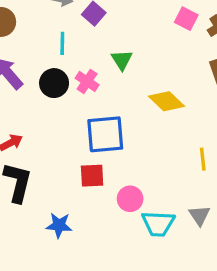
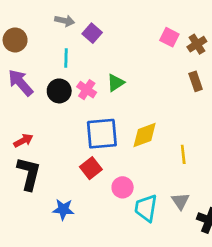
green triangle: (122, 60) -> (116, 83), moved, turned 30
yellow diamond: (166, 101) -> (145, 135), moved, turned -64
red square: (92, 176) -> (91, 168), turned -35
cyan trapezoid: (158, 224) -> (146, 208), turned 96

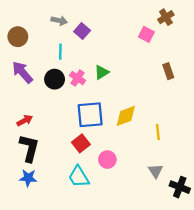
brown cross: (197, 44) -> (166, 17), moved
cyan trapezoid: (146, 208) -> (79, 177), moved, turned -40
blue star: (63, 209) -> (28, 178), moved

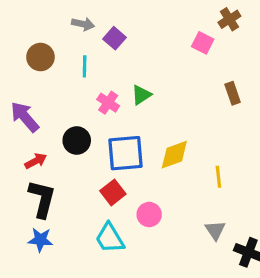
brown circle: (18, 37) -> (40, 57), moved
purple arrow: (22, 72) -> (25, 117), moved
black circle: (55, 79) -> (77, 140), moved

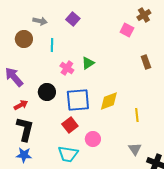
gray arrow: (83, 24) -> (40, 21), moved
purple square: (114, 38) -> (73, 19), moved
cyan trapezoid: (110, 238) -> (68, 154), turned -50

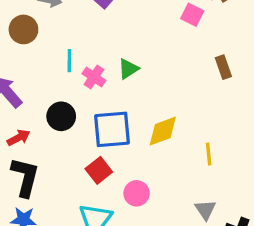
cyan line: (52, 45) -> (69, 61), moved

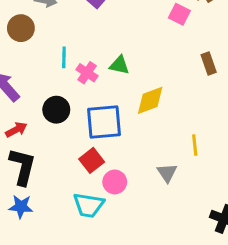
green triangle: (128, 69) -> (119, 65), turned 45
yellow diamond: (163, 131) -> (150, 100), moved
pink circle: (137, 193) -> (115, 182), moved
gray triangle: (205, 210) -> (167, 173), moved

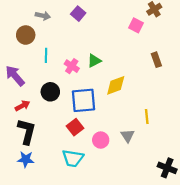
cyan line: (64, 57) -> (46, 55), moved
green triangle: (119, 65) -> (94, 61), turned -40
pink circle: (115, 182) -> (101, 140), moved

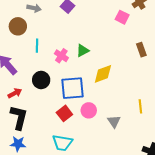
yellow line: (147, 116) -> (140, 106), moved
pink circle: (101, 140) -> (89, 110), moved

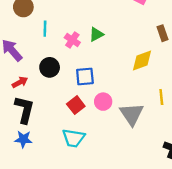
yellow diamond: (103, 74) -> (142, 61), moved
blue square: (73, 88) -> (85, 77), size x0.7
gray triangle: (114, 121) -> (132, 114), size x1.6

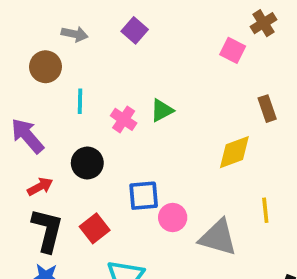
blue square: (85, 77) -> (144, 196), moved
red square: (76, 105) -> (95, 228), moved
gray triangle: (132, 114) -> (218, 237), turned -40

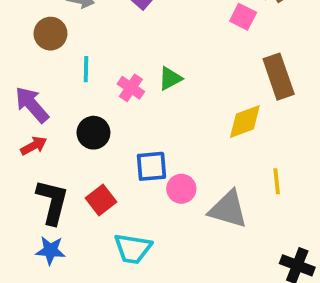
brown rectangle: (267, 109) -> (279, 77), size x1.6
red arrow: (40, 187) -> (34, 146), moved

